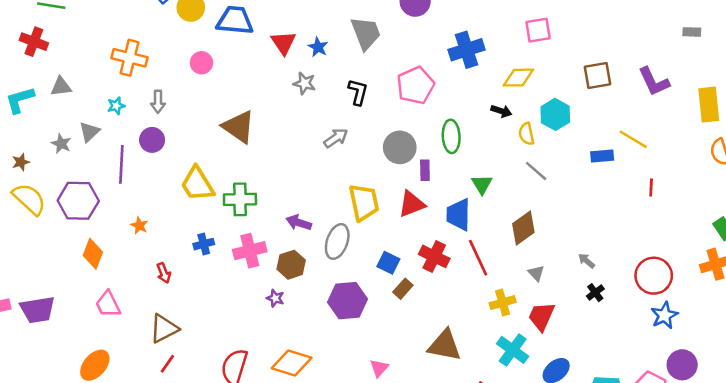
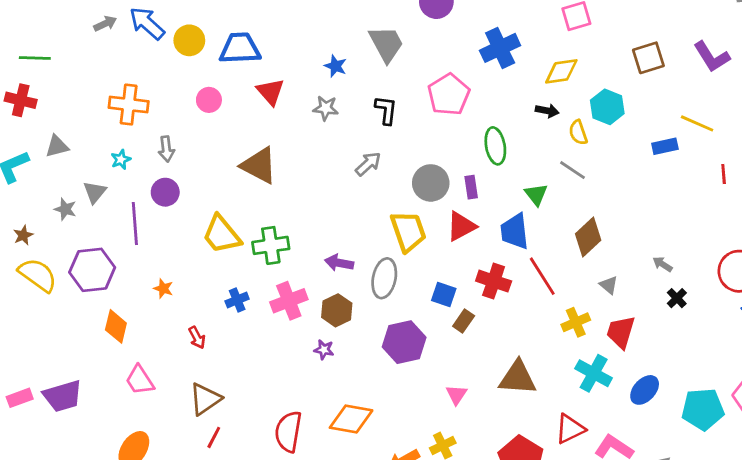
red triangle: (283, 43) -> (270, 92), moved
gray circle: (400, 147) -> (431, 183), moved
gray line: (536, 171) -> (572, 170), moved
pink triangle: (379, 368) -> (456, 395), moved

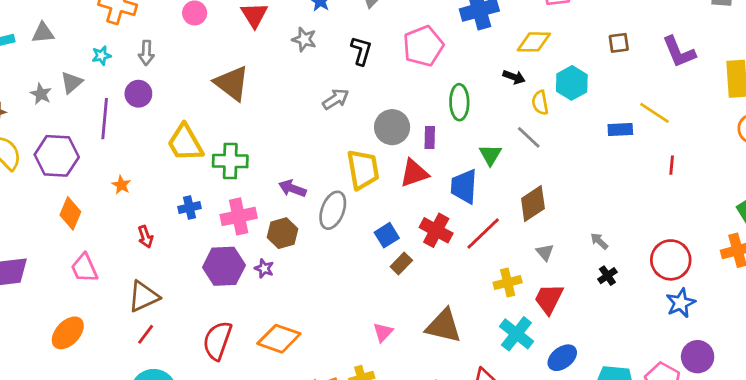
brown square: (648, 58) -> (619, 43), size x0.7
red line: (542, 276) -> (483, 233), turned 69
blue square: (444, 295) -> (387, 235), turned 30
purple hexagon: (404, 342) -> (224, 266), moved

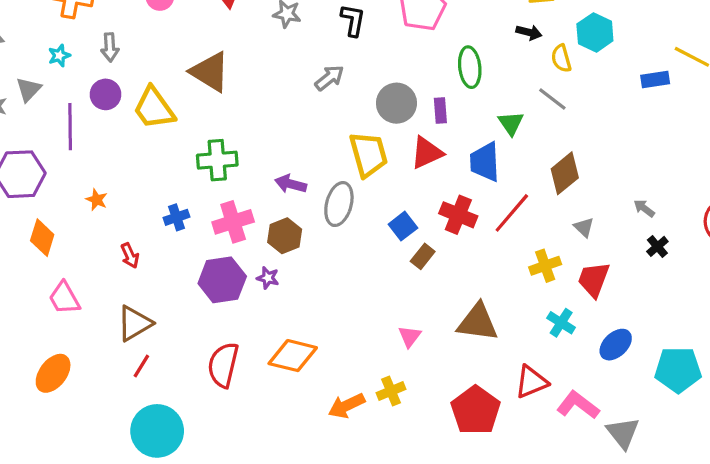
yellow trapezoid: (185, 143) -> (154, 108), moved
cyan cross: (516, 334) -> (561, 323), size x0.7

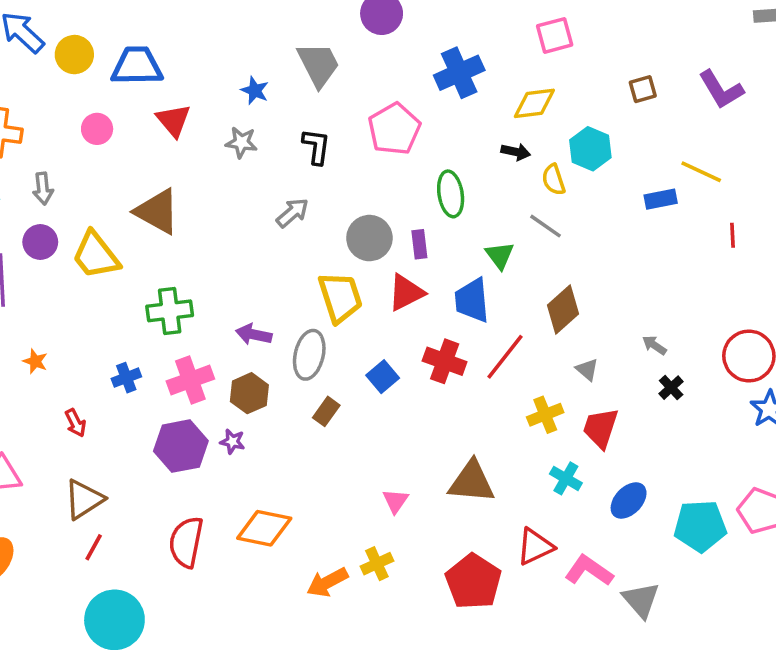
brown rectangle: (423, 256) -> (326, 411), moved

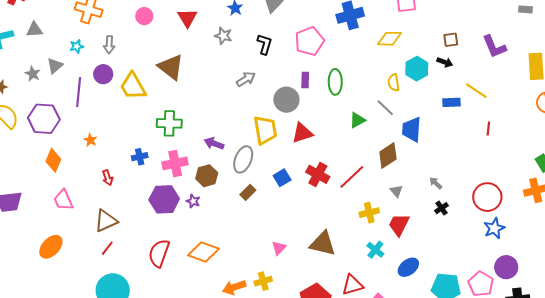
black arrow: (516, 152) -> (445, 62), moved
purple rectangle: (419, 244) -> (305, 80), moved
green triangle: (500, 255) -> (357, 120), turned 30
blue trapezoid: (472, 300) -> (412, 129), moved

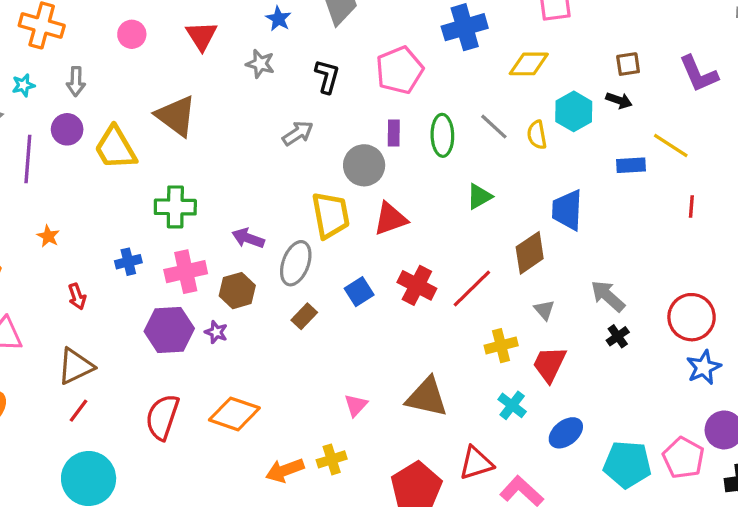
gray line: (385, 108) -> (494, 127), moved
gray arrow: (436, 183) -> (608, 296), size x1.6

